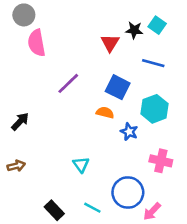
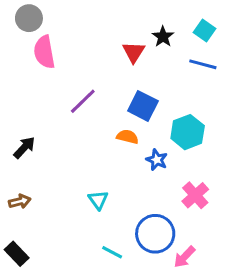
cyan square: (157, 25) -> (204, 30), moved
black star: (134, 30) -> (163, 37), turned 30
blue line: (153, 63) -> (203, 64), moved
pink cross: (161, 161) -> (195, 195), turned 35
black rectangle: (54, 210) -> (17, 254), moved

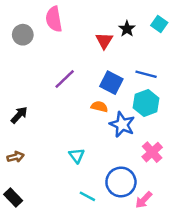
gray circle: (29, 18) -> (23, 35), moved
pink semicircle: (44, 52) -> (54, 19), moved
blue line: (203, 64) -> (146, 74), moved
blue star: (157, 160) -> (122, 125), size x1.5

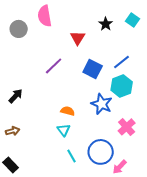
red triangle: (104, 41) -> (78, 38), moved
blue line: (146, 74) -> (122, 62), turned -54
orange semicircle: (99, 107) -> (68, 111), moved
cyan line: (87, 196) -> (72, 156), moved, turned 32

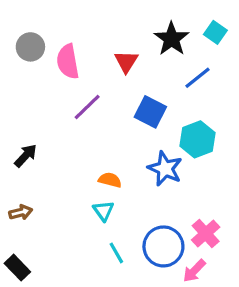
pink semicircle: (45, 16) -> (68, 62), moved
black star: (106, 24) -> (172, 39), size x1.5
blue line: (122, 62) -> (198, 78), moved
pink cross: (127, 127) -> (206, 233), moved

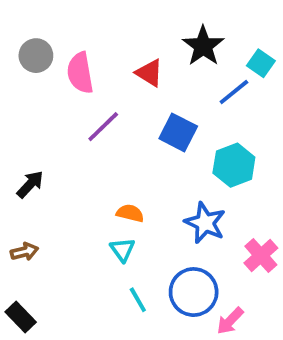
cyan square: (215, 32) -> (261, 63), moved
red triangle: (126, 62) -> (149, 73), turned -30
blue star: (165, 169) -> (205, 223), moved
pink cross: (206, 233) -> (261, 255), moved

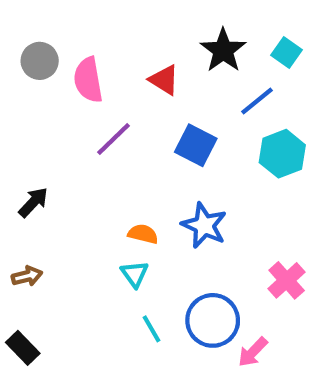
cyan square: (261, 63) -> (287, 52), moved
cyan hexagon: (234, 165) -> (282, 154), moved
blue star: (205, 223) -> (204, 225), moved

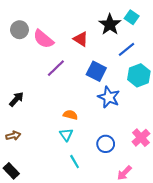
cyan square: (287, 52) -> (132, 17), moved
pink semicircle: (88, 80) -> (43, 39), turned -40
blue star: (204, 225) -> (109, 97), moved
blue circle: (213, 320) -> (106, 144), moved, size x0.7

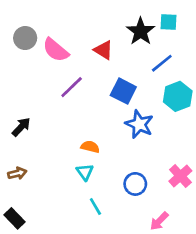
cyan square: (132, 17) -> (168, 22), turned -32

